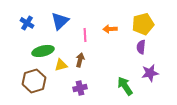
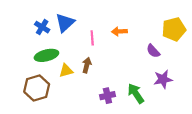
blue cross: (27, 23) -> (42, 27), moved
yellow pentagon: (143, 24) -> (174, 29), moved
purple semicircle: (141, 47) -> (153, 51), turned -48
purple cross: (80, 88) -> (107, 96), moved

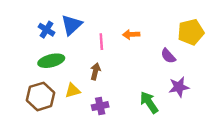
yellow triangle: (66, 71) -> (73, 91), moved
purple cross: (107, 96) -> (100, 106), moved

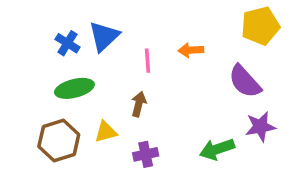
yellow pentagon: (191, 32) -> (260, 26), moved
purple semicircle: (168, 56) -> (245, 81), size x1.5
green arrow: (149, 102) -> (217, 149), turned -75

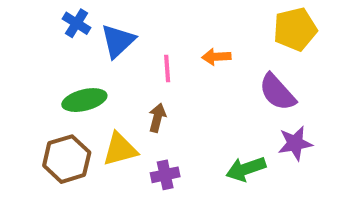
blue cross: (67, 43) -> (77, 23), moved
yellow triangle: (106, 132) -> (120, 149), size x1.4

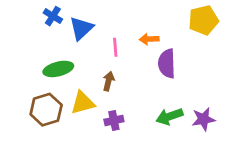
purple semicircle: (277, 92) -> (167, 64), moved, turned 40
purple star: (295, 143) -> (203, 119), moved

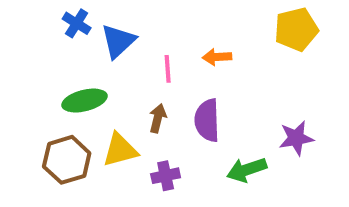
purple semicircle: (167, 64) -> (207, 120), moved
purple star: (203, 119) -> (296, 138), moved

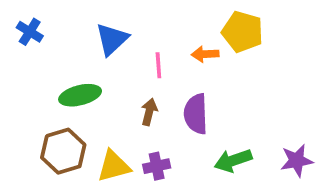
blue cross: (77, 23) -> (30, 32), moved
yellow pentagon: (296, 29) -> (242, 32), moved, turned 30
purple star: (296, 138) -> (297, 161), moved
yellow triangle: (120, 150) -> (114, 166), moved

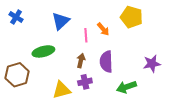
orange arrow: (205, 54) -> (103, 29), moved, turned -128
brown hexagon: (63, 151) -> (17, 75), moved
purple star: (297, 161) -> (152, 64), moved
purple cross: (157, 166) -> (85, 82), moved

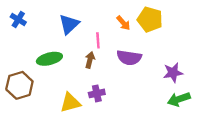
orange arrow: (103, 29) -> (123, 23), moved
brown arrow: (81, 61) -> (90, 60), moved
purple semicircle: (106, 62) -> (129, 58), moved, turned -80
green arrow: (126, 87) -> (179, 99), moved

